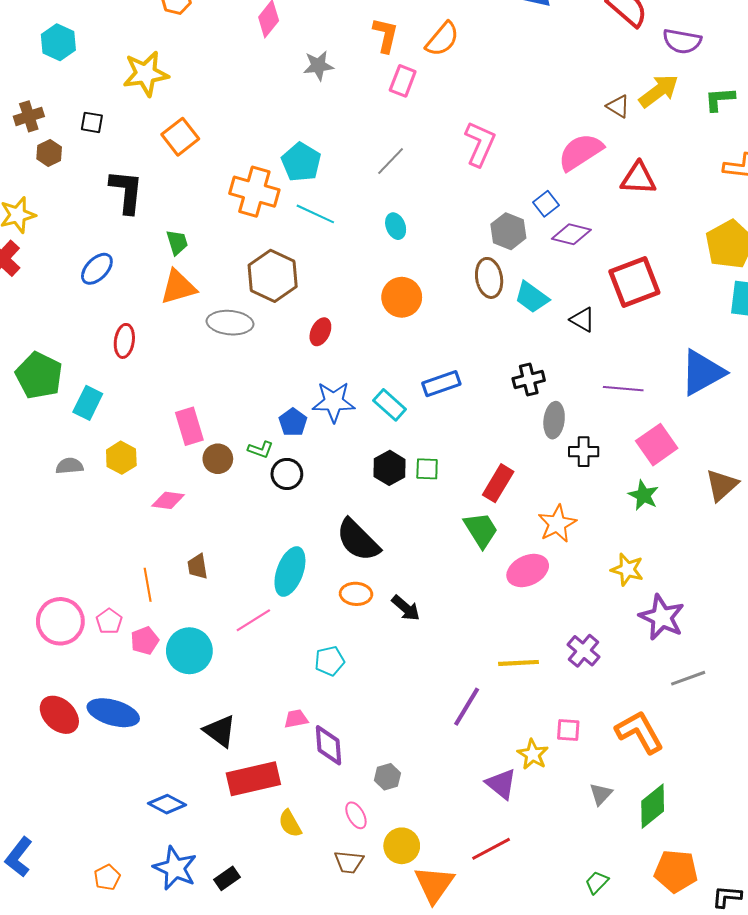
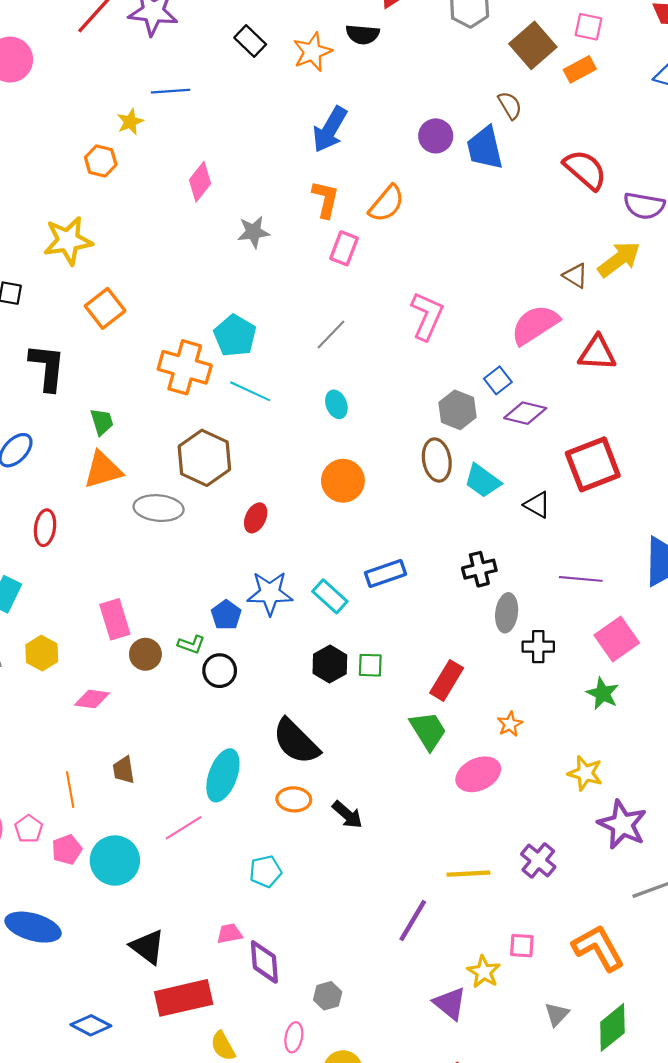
orange star: (557, 524) -> (510, 724), size x0.6
pink ellipse: (356, 815) -> (294, 1037), turned 40

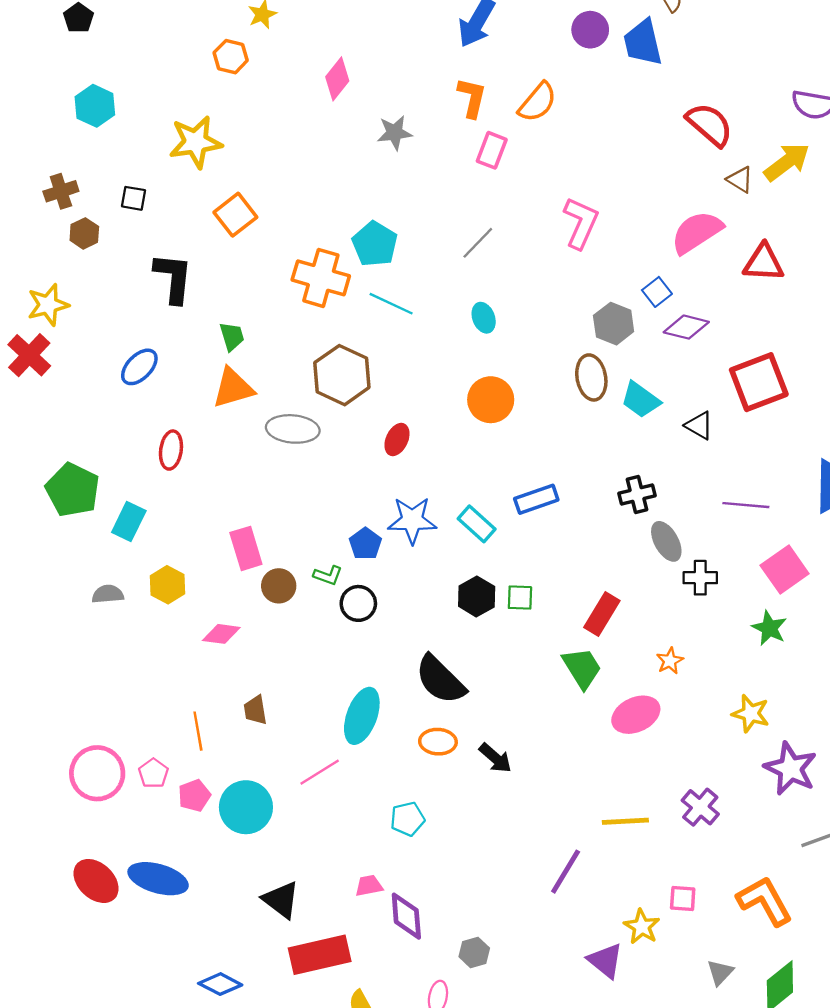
red semicircle: (585, 170) -> (710, 125), moved
gray ellipse: (507, 613) -> (666, 541), turned -36

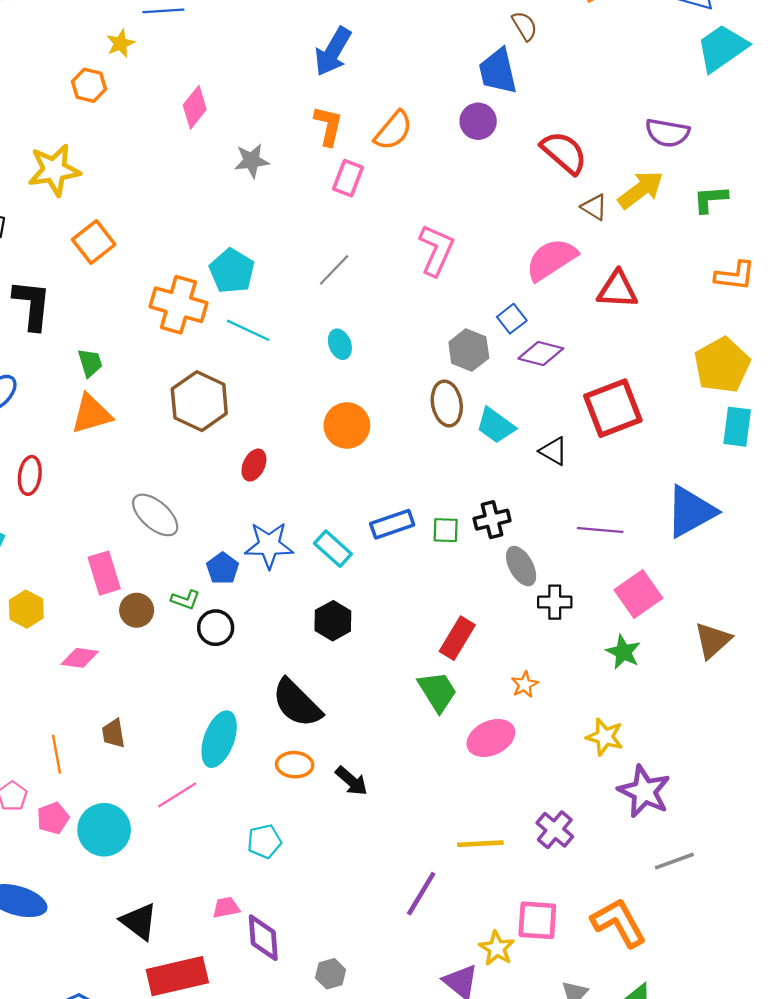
purple circle: (590, 30) -> (478, 121), moved
gray ellipse: (293, 429) -> (155, 515), moved, turned 36
green square: (520, 598) -> (446, 530), moved
pink square: (683, 899) -> (537, 920), size x1.5

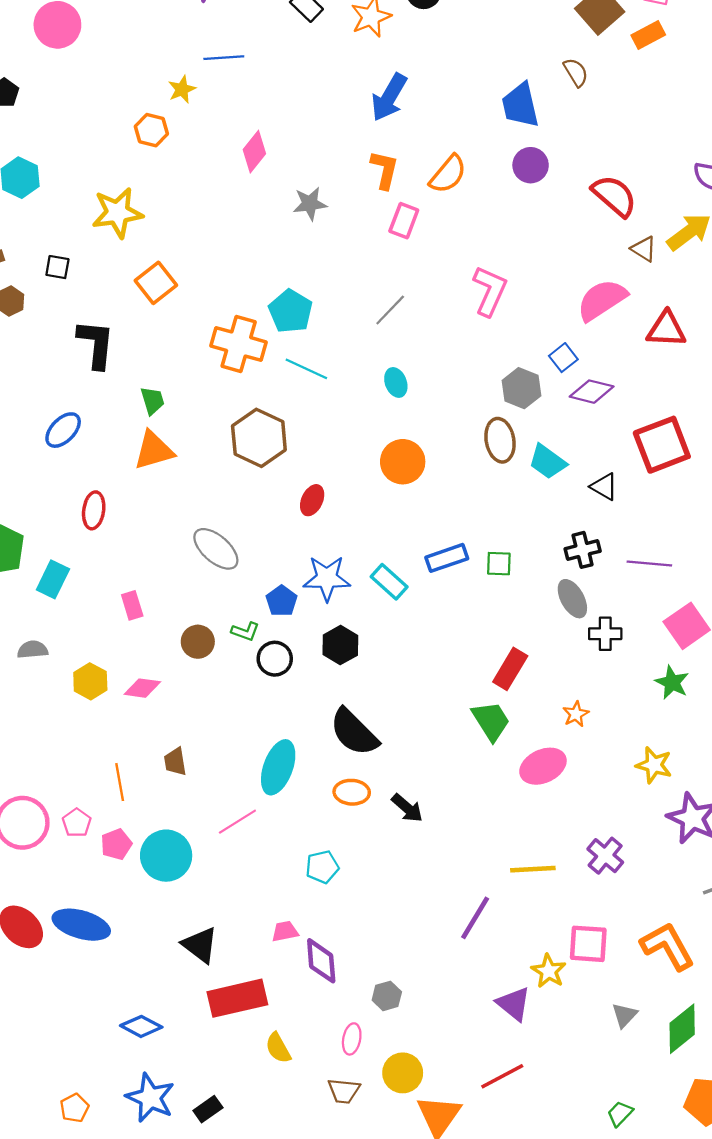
blue trapezoid: (498, 71) -> (520, 105), moved
black cross: (492, 520) -> (583, 550), moved
pink rectangle: (104, 573) -> (132, 605), moved, size x0.7
yellow hexagon: (26, 609) -> (90, 681), moved
black hexagon: (333, 621) -> (340, 645), moved

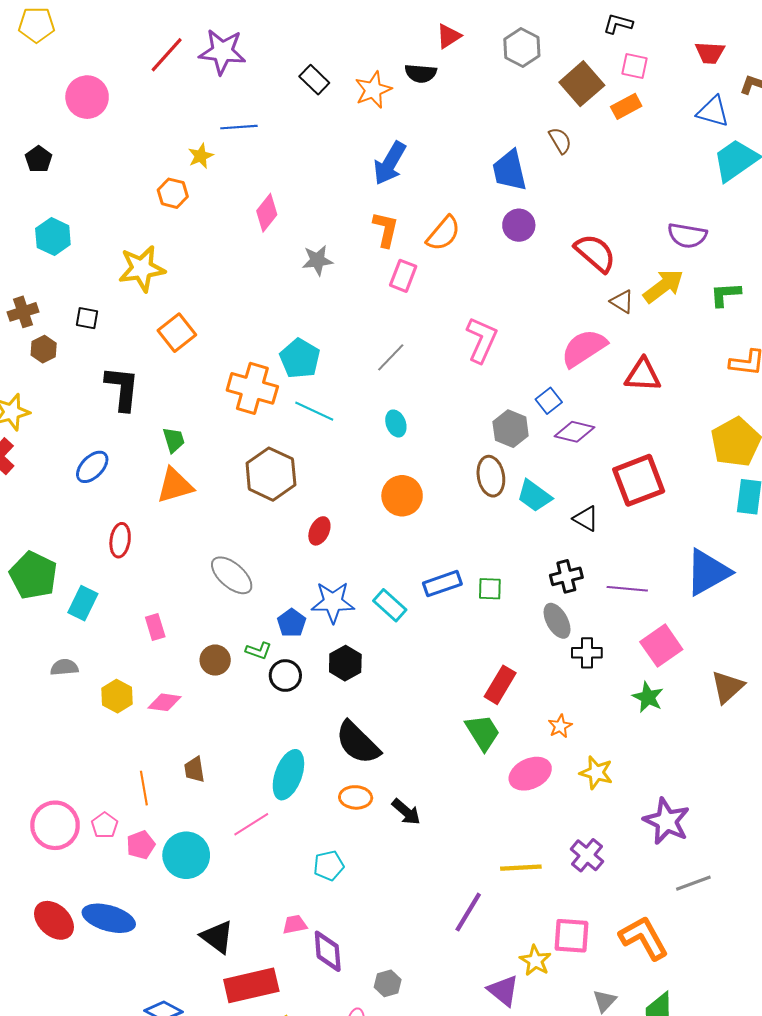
yellow star: (654, 765) -> (596, 773), moved

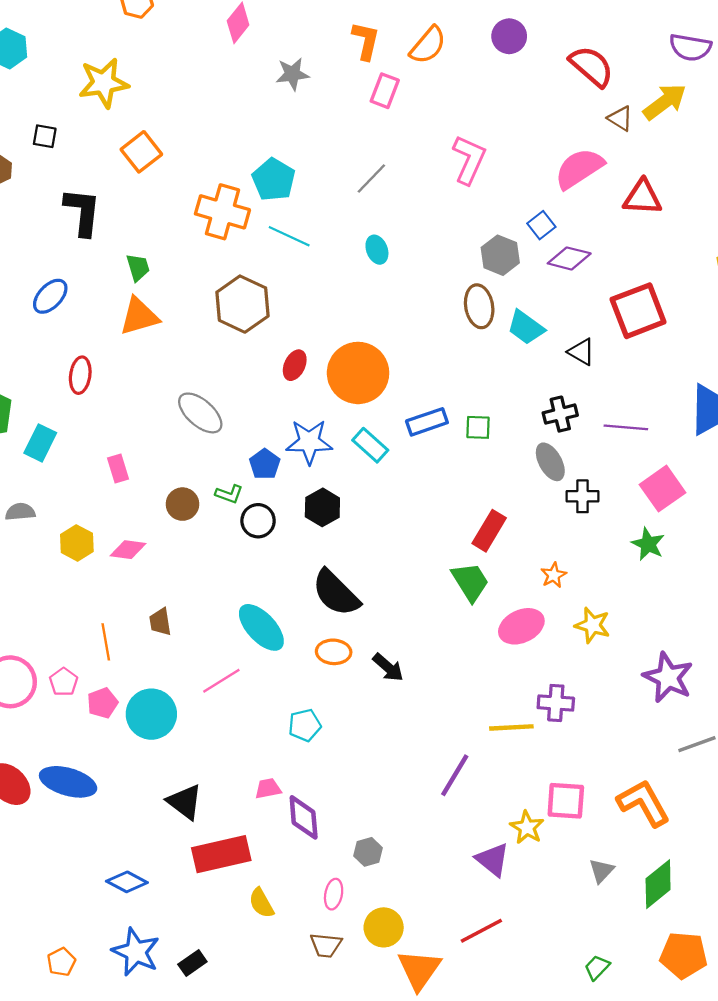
orange circle: (402, 496) -> (358, 373), moved, size x1.4
cyan ellipse: (288, 775) -> (261, 627), turned -63
purple cross: (587, 855) -> (556, 703), moved, turned -36

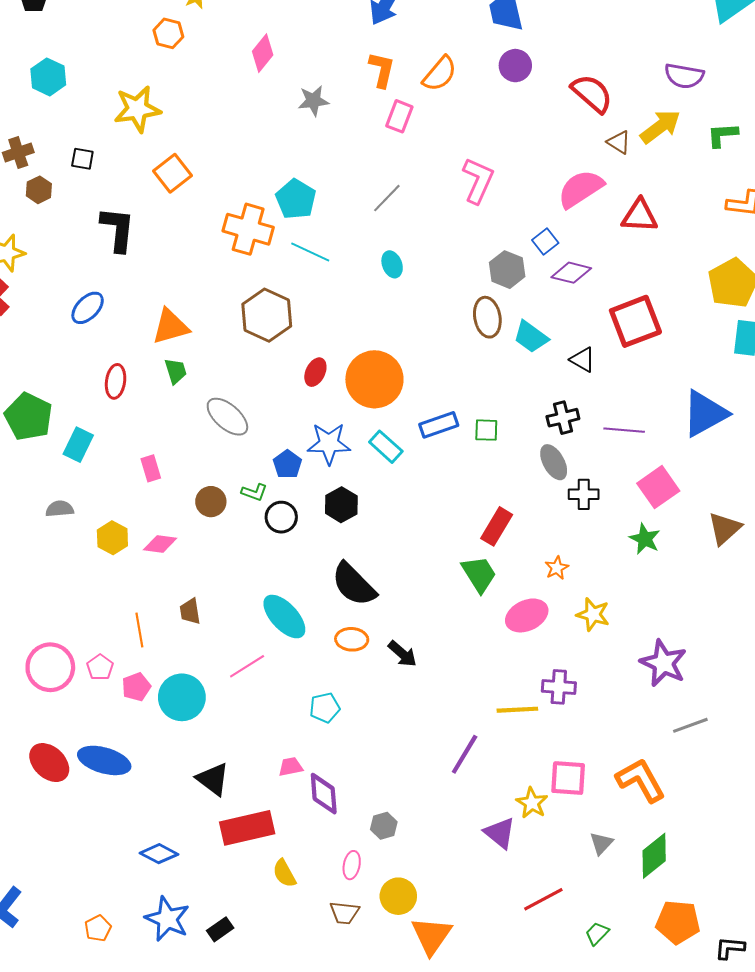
green trapezoid: (138, 267) -> (176, 371), moved
red line: (481, 931) -> (543, 899), moved

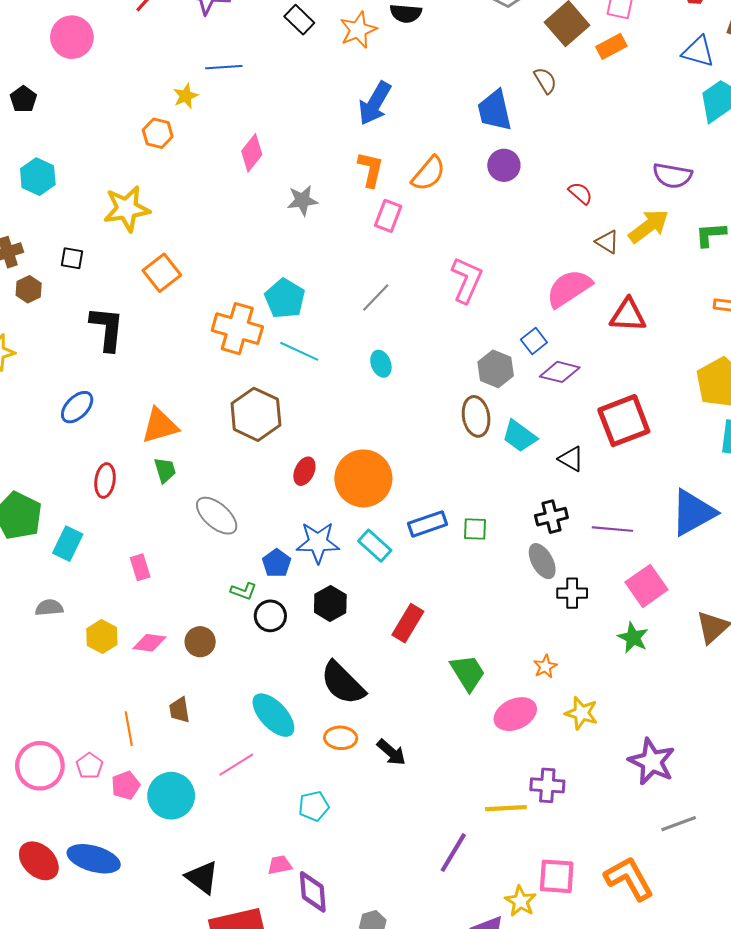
red semicircle: (592, 93) -> (580, 193), size x0.6
brown circle: (211, 502) -> (200, 642), moved
red rectangle: (497, 526) -> (408, 623), moved

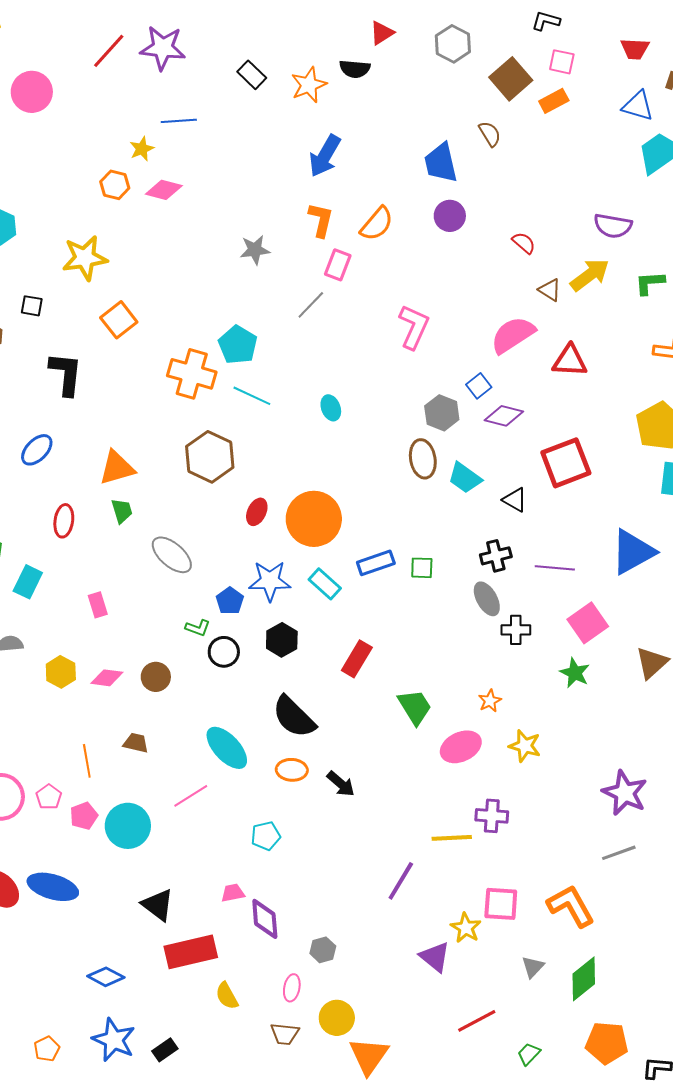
pink diamond: (252, 153) -> (164, 190), moved, turned 66
gray line: (376, 298) -> (311, 305), moved
brown trapezoid: (179, 710) -> (136, 743), turned 112
purple star: (652, 762) -> (625, 793), moved

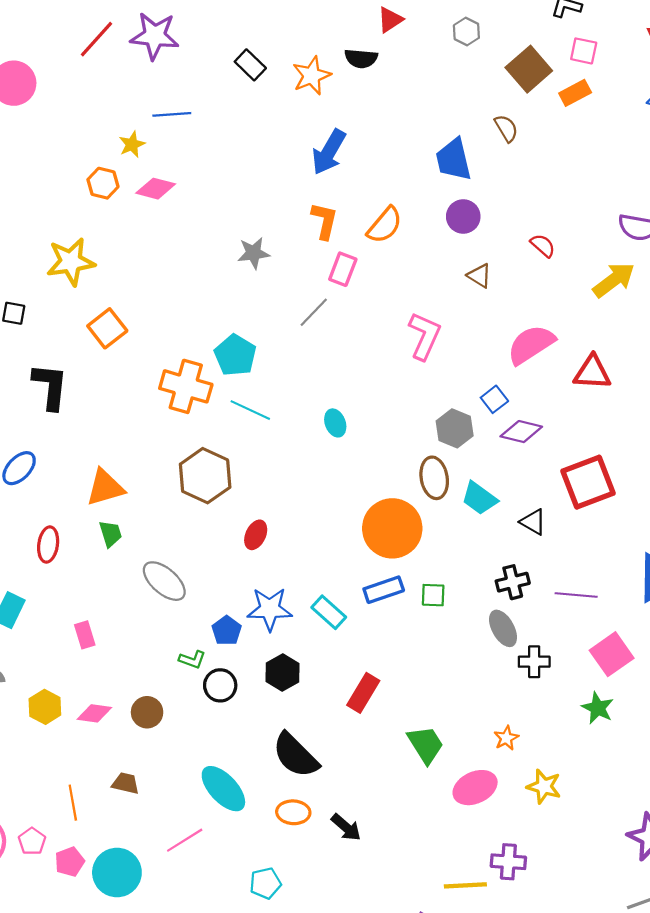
gray hexagon: (453, 44) -> (466, 32), size x0.7
brown triangle: (550, 290) -> (479, 276), moved
orange circle: (314, 519) -> (392, 528), moved

